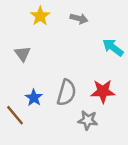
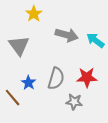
gray arrow: (79, 19) -> (67, 35), moved, size x1.5
gray triangle: (23, 54) -> (19, 46), size x1.5

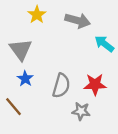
gray arrow: (67, 35) -> (78, 20), moved
blue star: (28, 83) -> (25, 79), moved

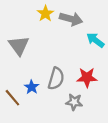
yellow star: (37, 15) -> (45, 14), moved
blue star: (25, 79) -> (32, 87), moved

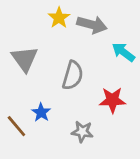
gray semicircle: (56, 79) -> (73, 75), moved
gray star: (74, 102) -> (82, 132), moved

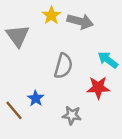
cyan arrow: (123, 52) -> (108, 60), moved
gray triangle: (25, 59) -> (18, 36), moved

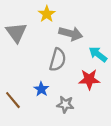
gray arrow: (80, 21) -> (71, 34), moved
blue star: (36, 98) -> (41, 89), moved

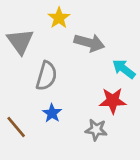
gray semicircle: (58, 60) -> (46, 76), moved
gray star: (65, 104) -> (96, 130), moved

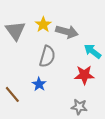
yellow star: (59, 18) -> (43, 25), moved
gray semicircle: (46, 76) -> (47, 56), moved
gray star: (96, 130) -> (79, 107), moved

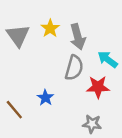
gray arrow: (67, 32) -> (78, 37), turned 60
gray semicircle: (47, 56) -> (74, 68), moved

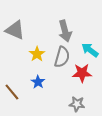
yellow star: (50, 28) -> (37, 54), moved
gray triangle: (18, 36) -> (15, 30), turned -30

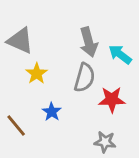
cyan arrow: (90, 50) -> (120, 54), moved
yellow star: (37, 54) -> (37, 74), moved

